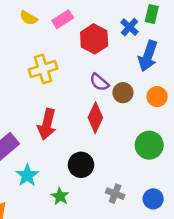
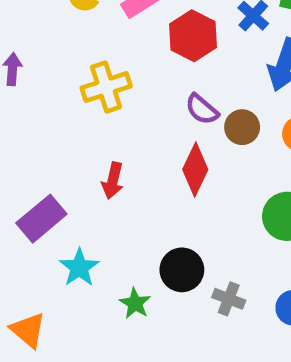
red arrow: (47, 124) -> (113, 181), size x0.7
black circle: (81, 165) -> (182, 270), moved

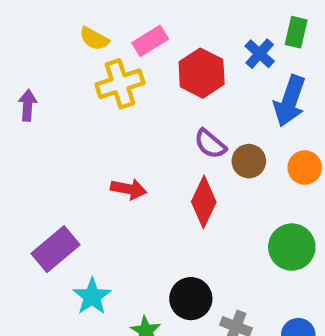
yellow cross: (106, 87) -> (120, 84), moved
red arrow: (113, 181) -> (129, 189), moved, turned -92

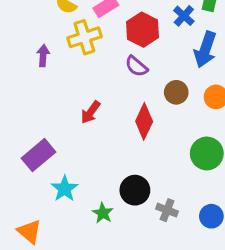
purple arrow: (28, 105) -> (43, 56), moved
purple semicircle: (210, 144) -> (136, 66), moved
red arrow: (129, 189) -> (91, 112), turned 115

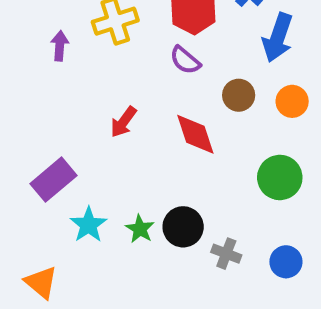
red diamond: (144, 121) -> (195, 134), turned -44
green star: (103, 213) -> (140, 229), moved

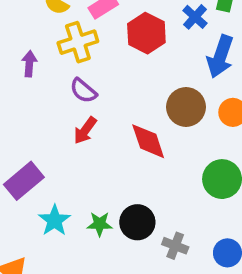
purple semicircle: (185, 60) -> (83, 91), moved
brown circle: (239, 95) -> (186, 107), size x1.4
green star: (140, 229) -> (100, 224), turned -30

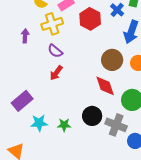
red diamond: (148, 141) -> (105, 86), moved
cyan star: (55, 220) -> (39, 123), turned 30
black circle: (137, 222) -> (92, 116), moved
gray cross: (175, 246) -> (116, 125), moved, size x1.5

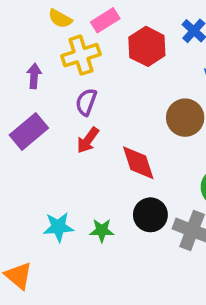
purple semicircle: (55, 51) -> (86, 102), turned 70
red diamond: (105, 86) -> (138, 163), moved
purple rectangle: (22, 101) -> (29, 131), moved

